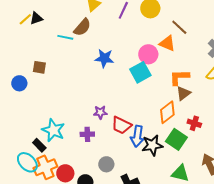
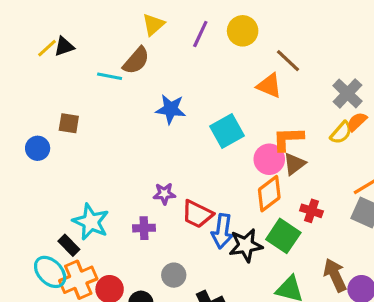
pink circle: (148, 54) -> (269, 159), moved

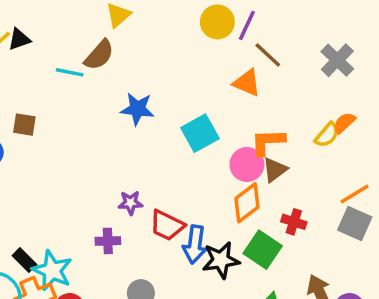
purple line: (200, 34) -> (247, 25), moved
gray cross: (347, 93) -> (337, 60), moved
cyan star: (91, 222) -> (52, 271), moved

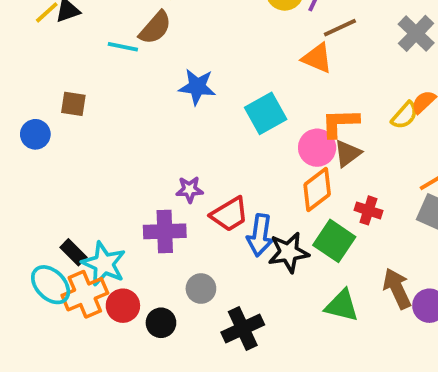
brown line: (268, 55) -> (340, 28), turned -68
red trapezoid: (167, 225) -> (230, 214), turned -57
purple cross: (108, 241) -> (165, 231), size x1.5

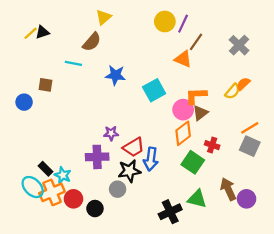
brown line: (340, 28) -> (196, 42), turned -30
cyan line: (123, 47) -> (73, 63), moved
black star: (289, 252) -> (129, 171), moved
cyan star: (104, 264) -> (63, 175), size x0.7
black cross: (243, 328) -> (170, 212), moved

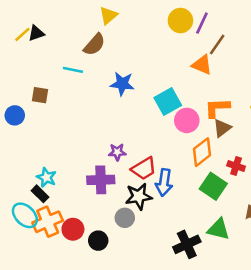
pink circle: (183, 110) -> (187, 120), moved
cyan star: (63, 175) -> (46, 177), moved

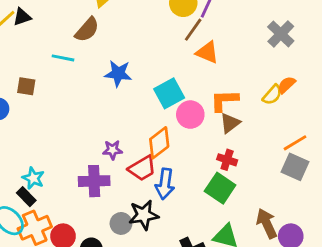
brown line: (217, 45) -> (193, 30), moved
orange diamond: (202, 152) -> (159, 143), moved
red cross: (236, 166) -> (227, 160), moved
black star: (139, 196) -> (144, 215), moved

